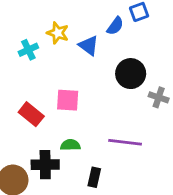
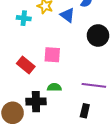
cyan cross: (28, 50) -> (24, 18), turned 32
black rectangle: (94, 177) -> (85, 111), moved

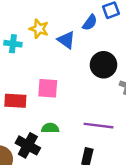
red rectangle: (26, 65) -> (15, 101), turned -36
black cross: (36, 102) -> (28, 145), turned 30

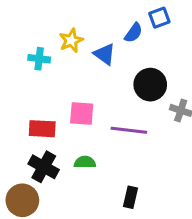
yellow star: (39, 29) -> (71, 40), turned 30
purple line: (99, 126) -> (129, 130), moved
black cross: (28, 145) -> (44, 167), moved

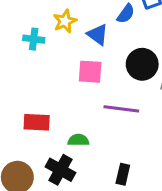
pink square: (82, 114) -> (90, 72), moved
red rectangle: (42, 129) -> (37, 122), moved
black cross: (44, 167) -> (60, 170), moved

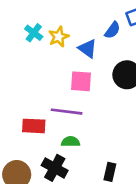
cyan cross: (34, 39) -> (34, 33), moved, turned 30
purple line: (121, 109) -> (67, 112), moved

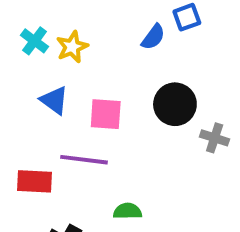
blue triangle: (88, 49) -> (54, 100), moved
green semicircle: (70, 142) -> (127, 211), moved

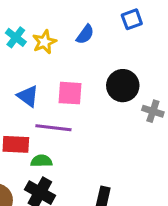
blue semicircle: (153, 37) -> (85, 34), moved
blue triangle: (54, 100) -> (28, 96), moved
green semicircle: (127, 211) -> (41, 161), moved

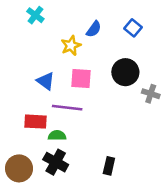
blue square: (132, 19) -> (133, 28), moved, turned -30
cyan cross: (16, 37) -> (35, 15), moved
yellow star: (44, 42) -> (71, 46), moved

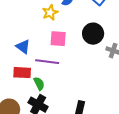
blue triangle: (46, 81) -> (23, 47), moved
green semicircle: (57, 135) -> (39, 84), turned 64

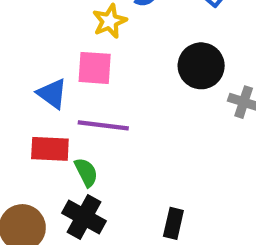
pink square: (58, 39) -> (95, 68), moved

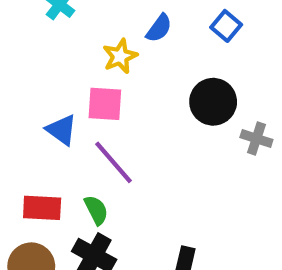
purple line: (103, 125) -> (114, 162), turned 42
red rectangle: (50, 149) -> (42, 208), moved

